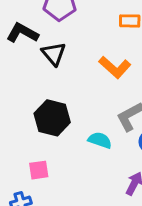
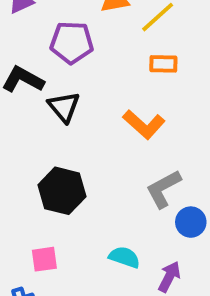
cyan semicircle: (100, 140) -> (124, 257), moved

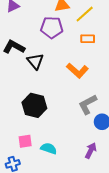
purple pentagon: (72, 42) -> (52, 27), moved
cyan semicircle: (124, 257) -> (49, 148), moved

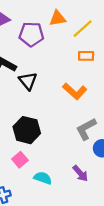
purple pentagon: (52, 27) -> (31, 34), moved
pink square: (25, 141) -> (20, 160), moved, turned -32
purple arrow: (91, 151) -> (80, 173), moved, turned 112

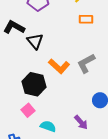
orange L-shape: (75, 91) -> (59, 66), moved
gray L-shape: (86, 129) -> (86, 63), moved

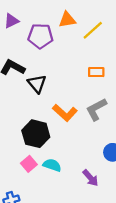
orange rectangle: (86, 19) -> (96, 72), moved
cyan semicircle: (48, 126) -> (52, 165), moved

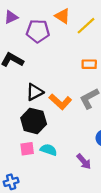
orange triangle: (67, 20) -> (62, 16), turned 42
black triangle: (37, 84) -> (35, 92), moved, turned 42
pink square: (29, 164) -> (27, 149), turned 32

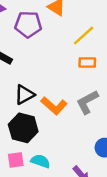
yellow line: (86, 26) -> (84, 35), moved

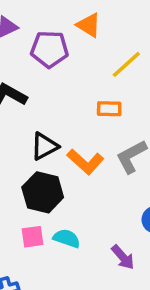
orange rectangle: (87, 63) -> (109, 109), moved

